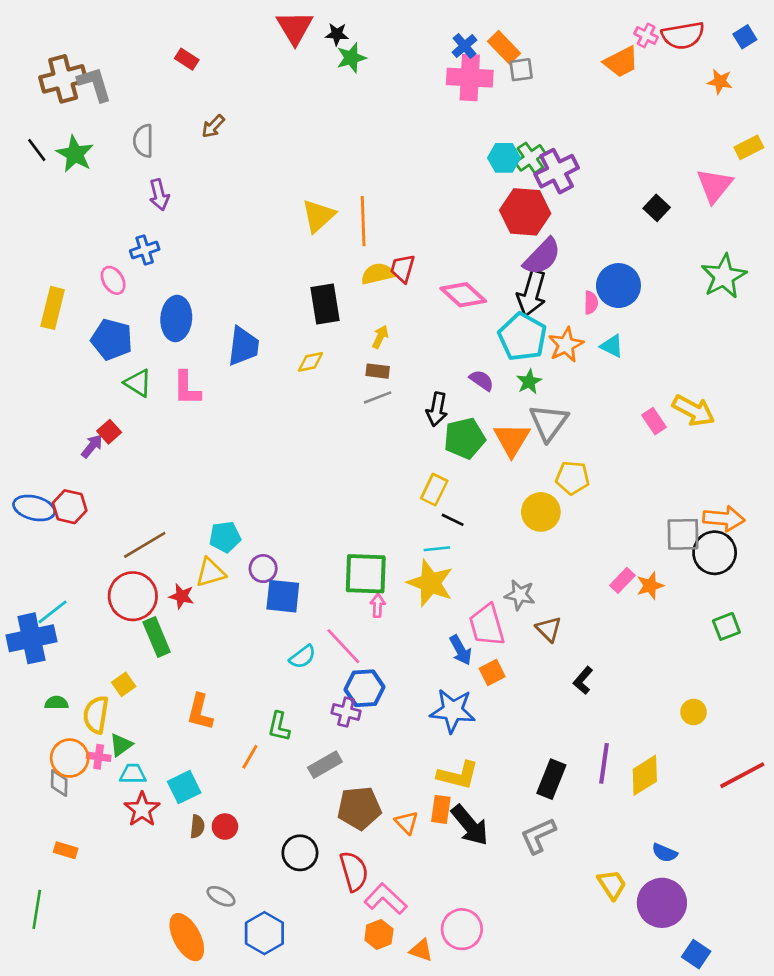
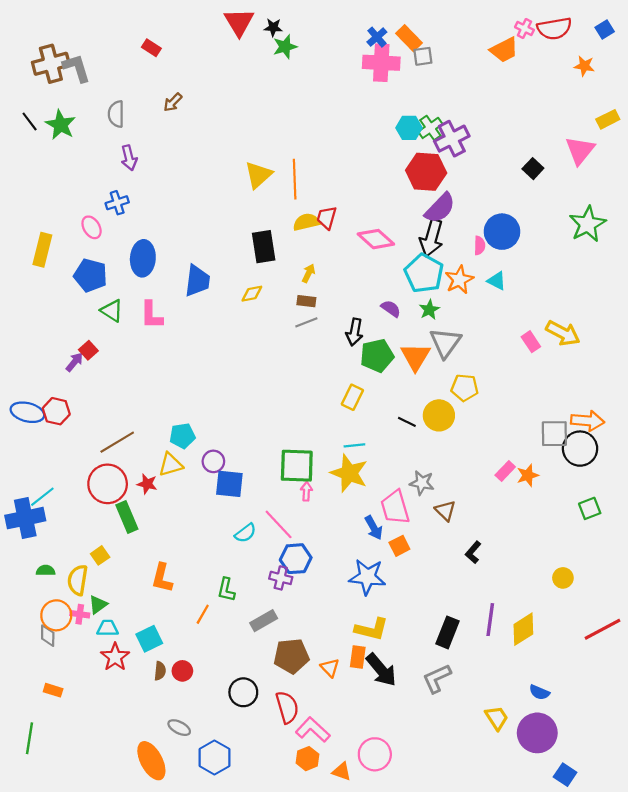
black line: (453, 520) -> (407, 422), moved

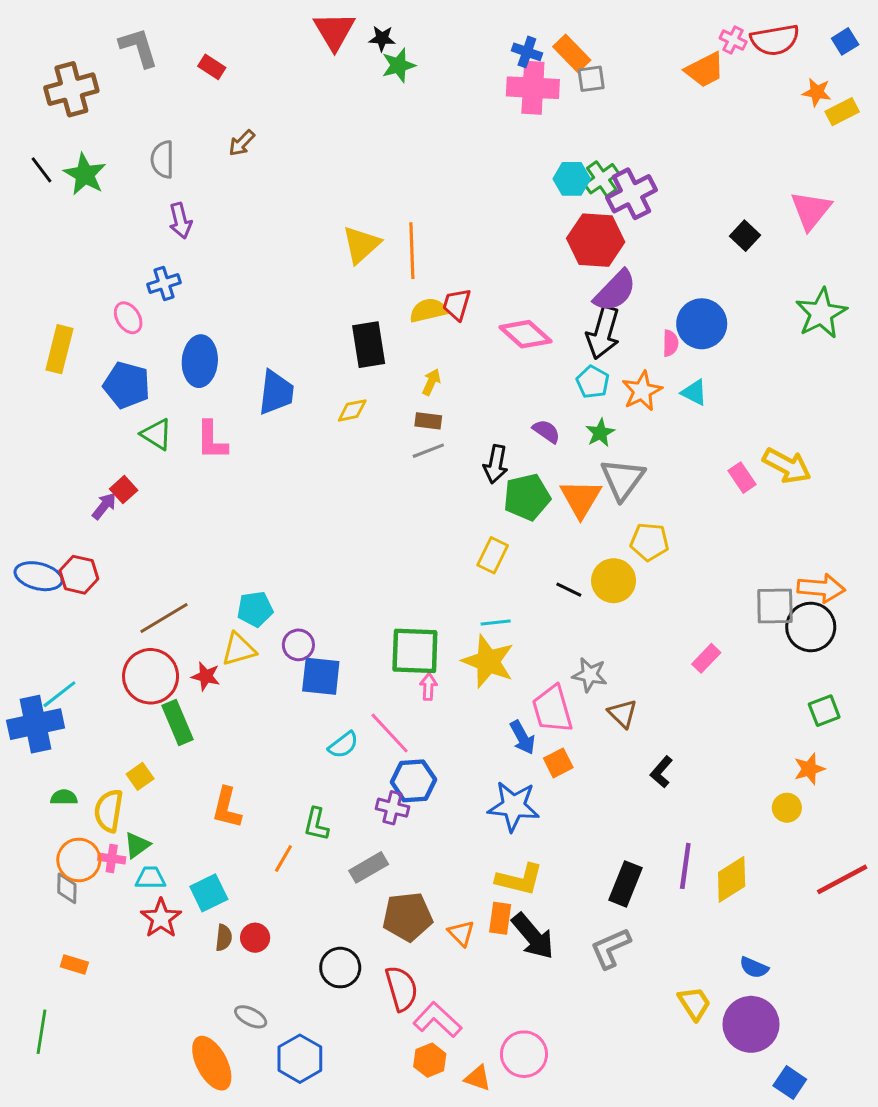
blue cross: (377, 37) -> (527, 52), turned -30
gray L-shape: (77, 68) -> (139, 47), moved
yellow rectangle: (608, 119) -> (842, 112), moved
cyan pentagon: (424, 273) -> (593, 382), size x0.6
orange star: (528, 475) -> (809, 769), moved

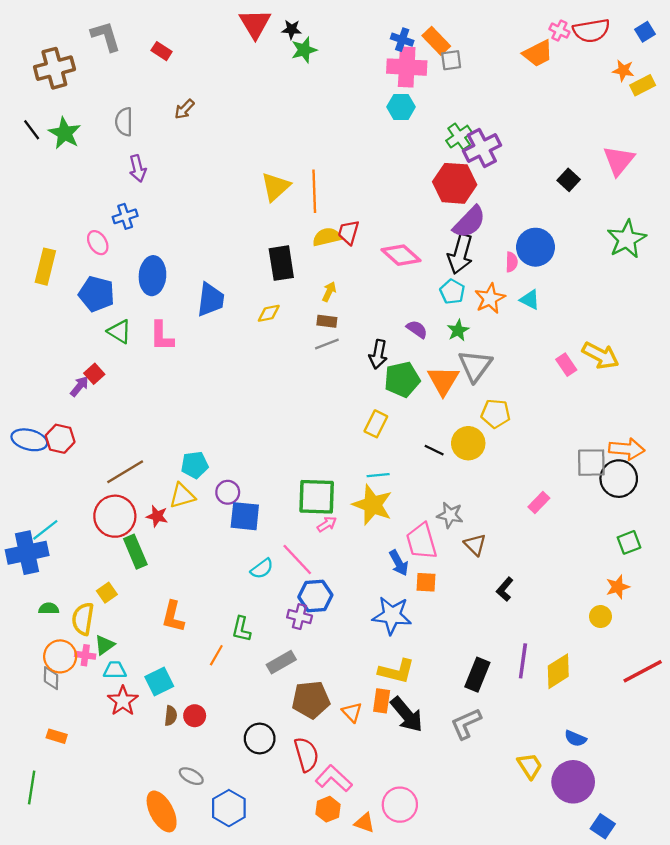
cyan hexagon: (572, 179) -> (401, 107), moved
pink arrow: (428, 687) -> (327, 524), turned 54
orange square: (558, 763) -> (426, 582), turned 30

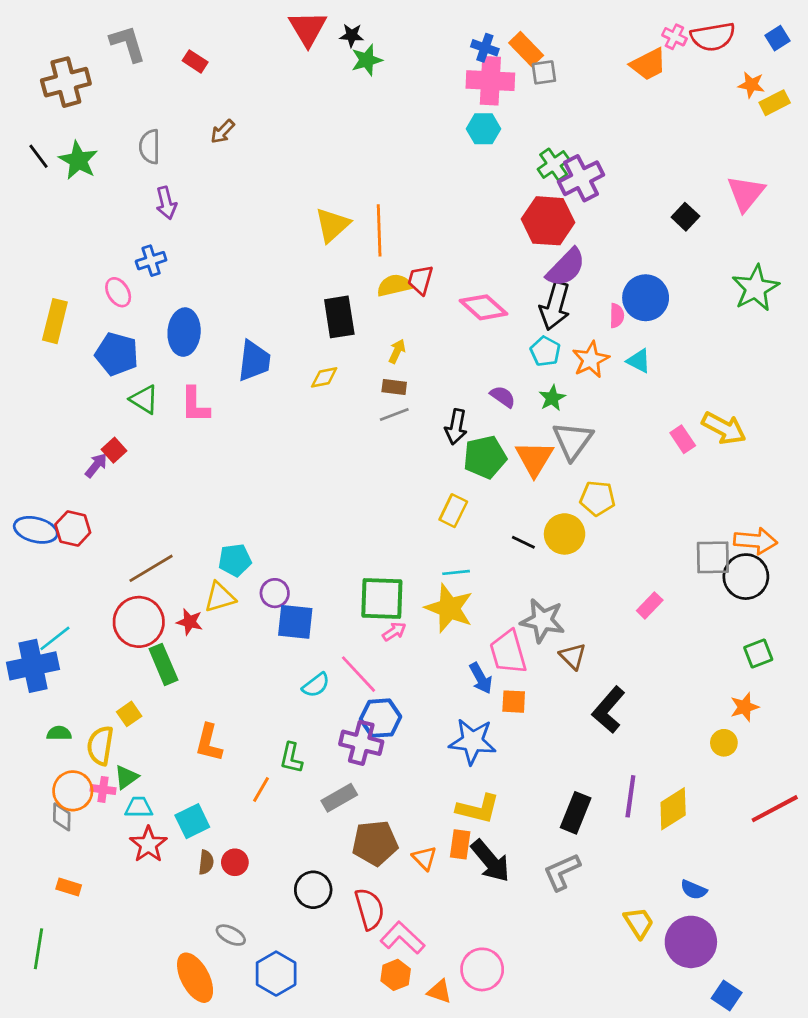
gray star: (450, 515) -> (543, 621), size x1.4
black L-shape: (505, 589) -> (609, 710), size x1.6
purple cross: (300, 617) -> (361, 743), size x1.4

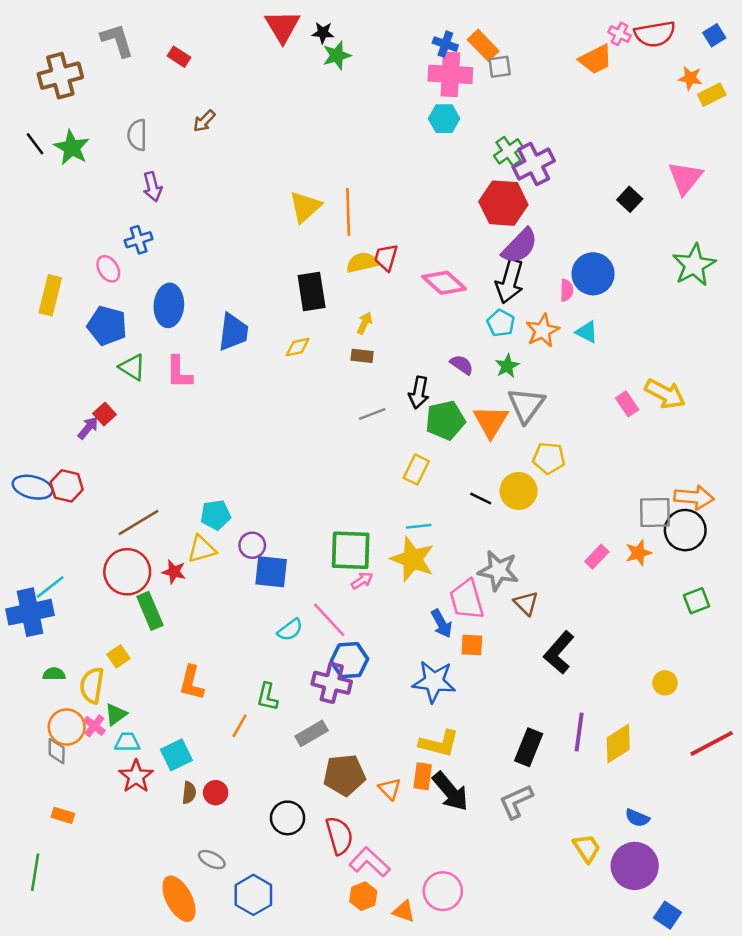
gray line: (394, 414) -> (372, 414), moved
orange star: (744, 707) -> (638, 553), moved
pink cross: (103, 789) -> (94, 726), turned 30

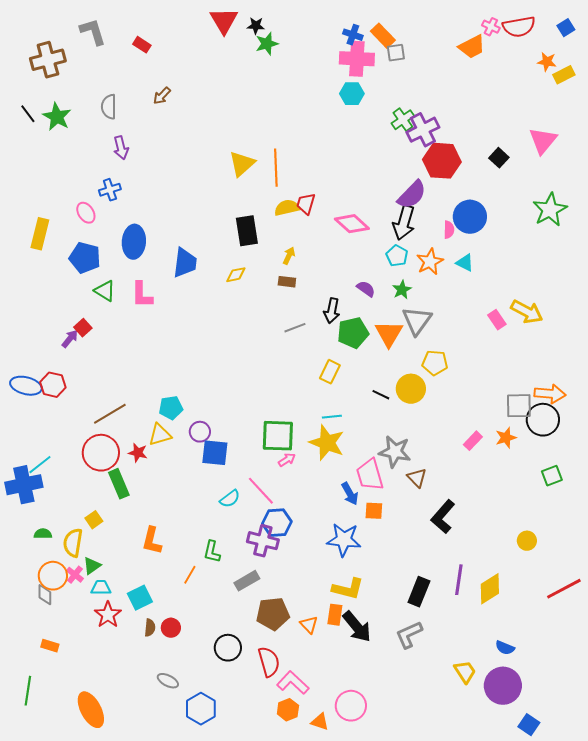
red hexagon: (503, 203) -> (442, 161), moved
orange ellipse: (179, 899) -> (91, 710), moved

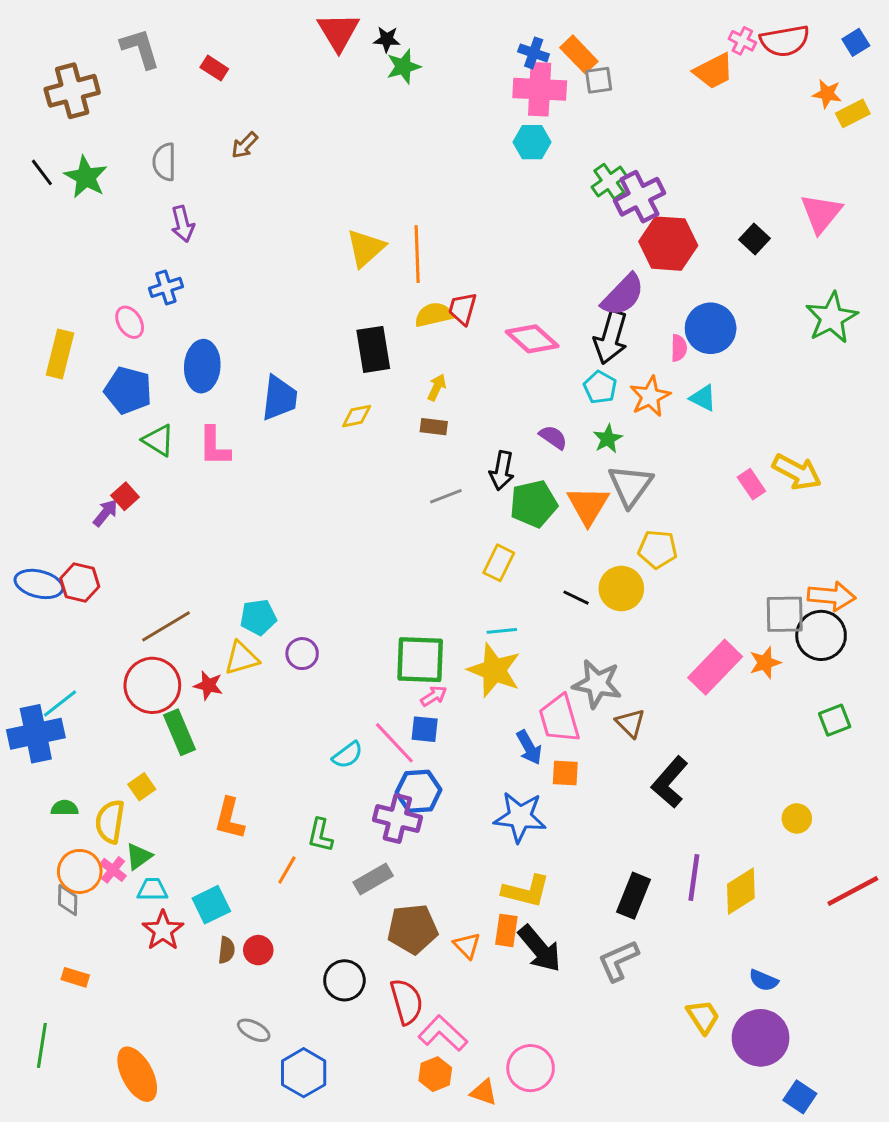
pink rectangle: (473, 441) -> (715, 667), size x1.8
blue square: (215, 453) -> (425, 729), moved, size x0.7

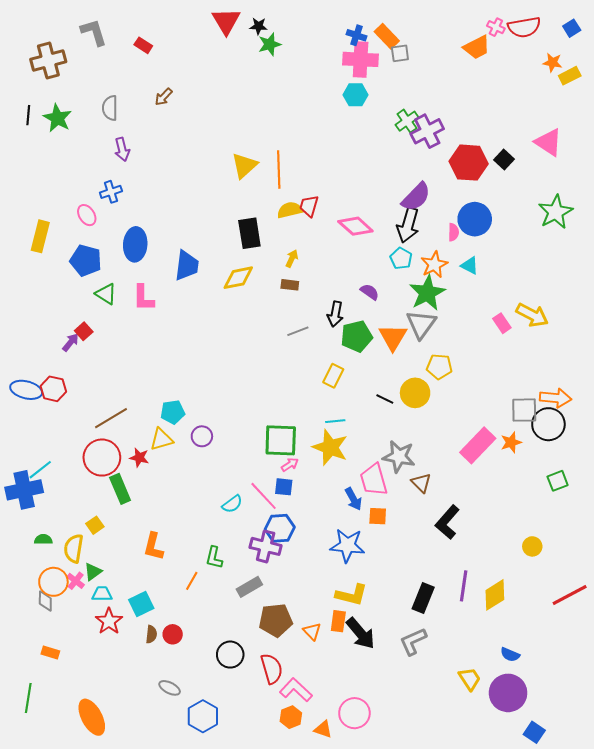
black line: (42, 172) -> (28, 115), turned 42
pink triangle: (821, 213) -> (548, 142), turned -36
red hexagon: (668, 244) -> (469, 163), moved
yellow diamond: (357, 416) -> (238, 278), size x1.5
green star: (608, 439) -> (427, 293), moved, size x1.8

